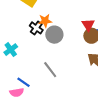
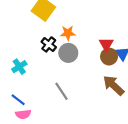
orange star: (45, 21) -> (68, 33), moved
blue line: (23, 82) -> (18, 100), moved

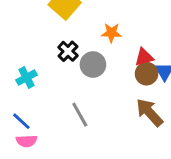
orange star: (68, 33) -> (111, 33), moved
red triangle: (106, 44) -> (144, 57), turned 40

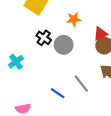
gray line: (80, 115) -> (81, 84), moved
blue line: (21, 121) -> (58, 93), moved

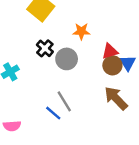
gray line: (81, 84) -> (64, 101), moved

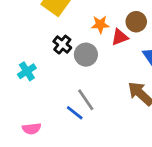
red triangle: (110, 51) -> (120, 37), moved
brown circle: (112, 65) -> (136, 22), moved

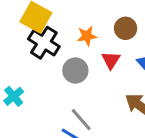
red triangle: (120, 37) -> (111, 60), moved, turned -30
black cross: (62, 45) -> (44, 43), moved, size x1.5

